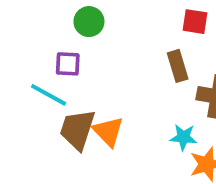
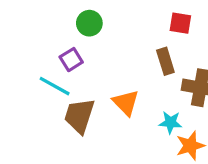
purple square: (68, 64) -> (71, 60), turned -35
orange triangle: (108, 131) -> (126, 103), moved

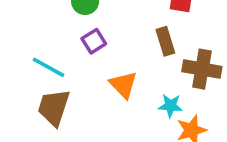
purple square: (71, 60) -> (94, 41), moved
brown trapezoid: (79, 116) -> (54, 107), moved

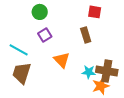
brown cross: (202, 69) -> (107, 71), moved

